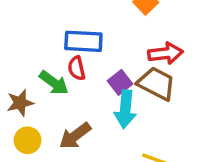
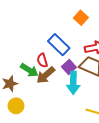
blue rectangle: (83, 41) -> (59, 45), moved, turned 45
brown arrow: (75, 136) -> (46, 75), moved

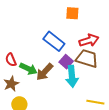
orange square: (81, 18) -> (72, 13), turned -32
red semicircle: (42, 60) -> (11, 60), moved

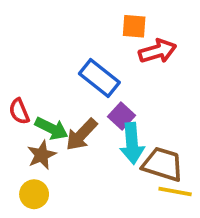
red arrow: (89, 40) -> (158, 51), moved
brown trapezoid: (87, 59) -> (163, 164), moved
brown star: (11, 84) -> (42, 155), moved

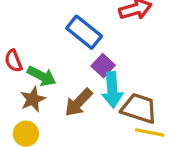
brown arrow: (81, 135) -> (78, 102), moved

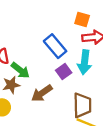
cyan arrow: (112, 90) -> (84, 62), moved
brown trapezoid: (139, 108) -> (82, 105), turned 60

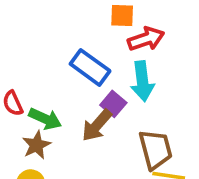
brown arrow: (42, 93) -> (97, 125), moved

